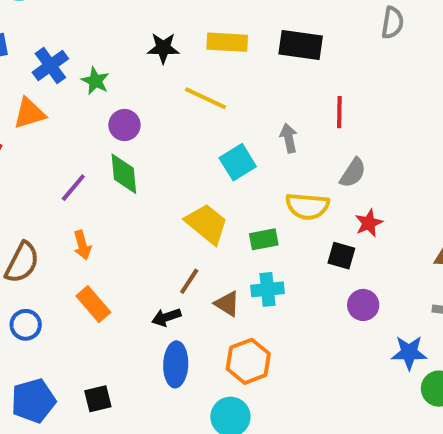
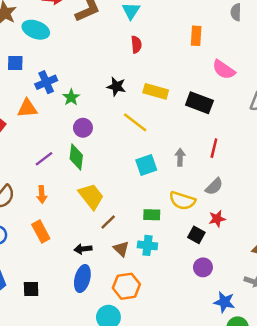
yellow trapezoid: (207, 224) -> (91, 196), moved
brown line: (189, 281) -> (108, 222), moved

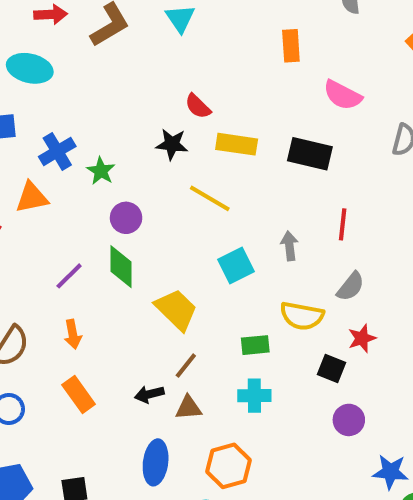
red semicircle: (136, 44) -> (198, 106), moved, turned 147
yellow trapezoid: (91, 196) -> (176, 310), moved
black arrow: (83, 249) -> (149, 394), moved
brown triangle: (121, 249) -> (188, 408), moved, turned -42

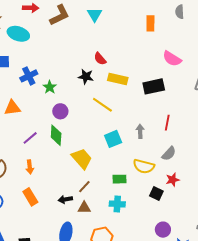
orange rectangle: (291, 46) -> (150, 23), moved
black rectangle: (310, 154) -> (154, 86), turned -30
orange triangle: (32, 197) -> (12, 108), moved
purple circle: (349, 420) -> (163, 230), moved

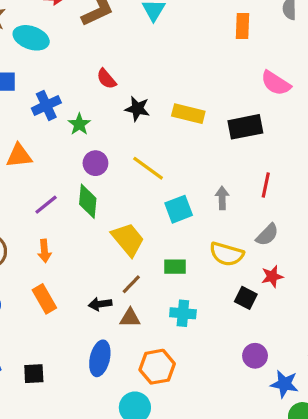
red semicircle: (100, 59) -> (106, 79), moved
yellow line: (102, 105) -> (148, 168), moved
green rectangle: (120, 179) -> (175, 267), moved

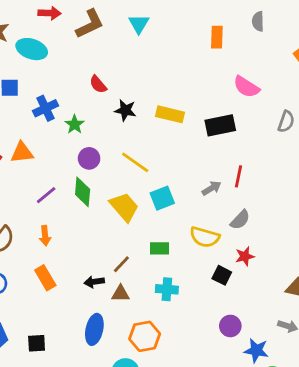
gray arrow: (222, 198) -> (212, 188), moved, turned 60
yellow trapezoid: (128, 239) -> (124, 207), moved

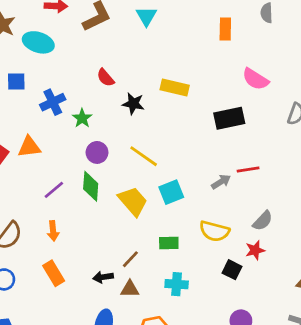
yellow rectangle: (170, 114) -> (175, 87), moved
red line: (238, 176) -> (248, 170), turned 70
gray semicircle: (240, 220) -> (263, 221), moved

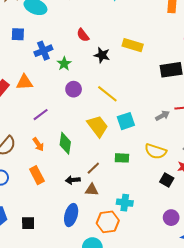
green diamond: (91, 186) -> (65, 143), moved
orange arrow: (53, 231) -> (38, 144), turned -32
cyan cross: (177, 284) -> (125, 203), moved

